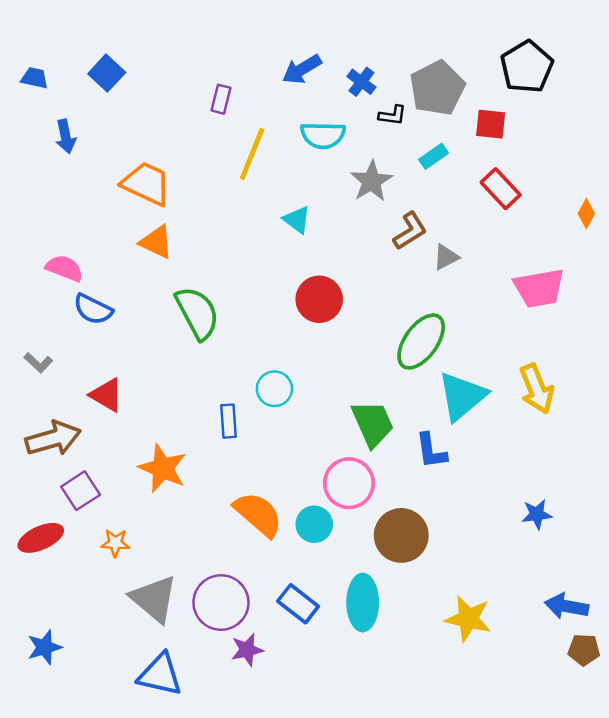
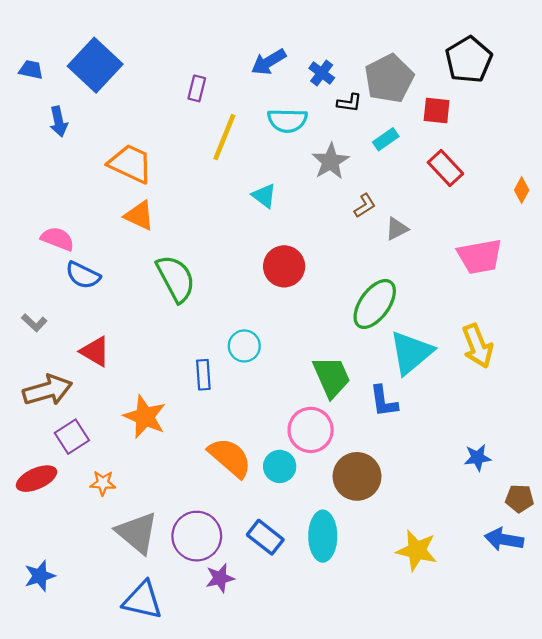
blue square: (107, 73) -> (95, 65), size x1.6
brown L-shape: (410, 231) -> (365, 206), size x0.7
brown pentagon: (584, 650) -> (519, 498), moved

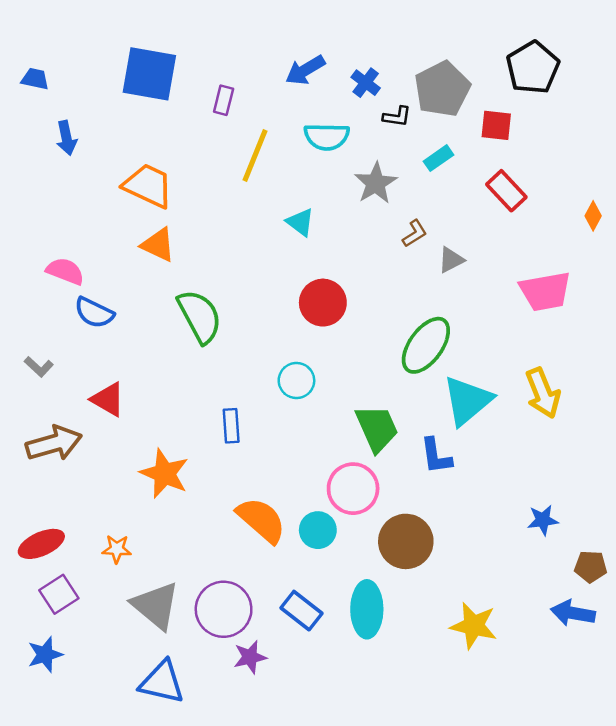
blue square: (95, 65) -> (149, 74), moved, turned -33
cyan circle: (244, 346) -> (296, 381), moved
purple square: (72, 437) -> (59, 594), moved

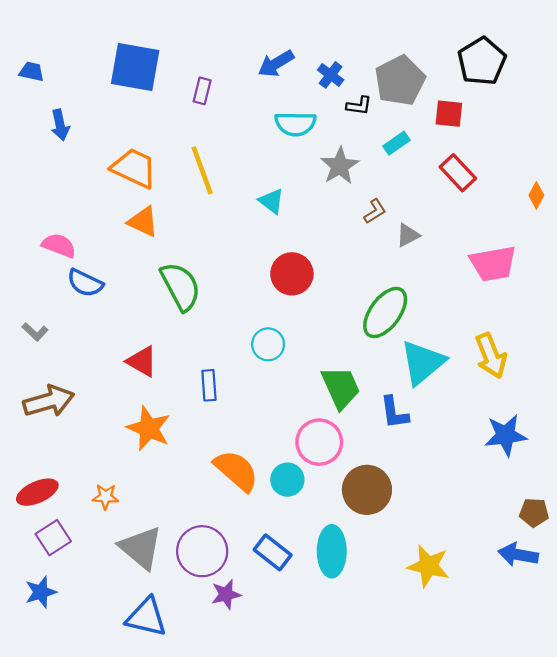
yellow line: (255, 156) -> (202, 170), moved, turned -42
red triangle: (108, 399) -> (142, 361), moved
blue star: (543, 520) -> (506, 435), moved, size x1.5

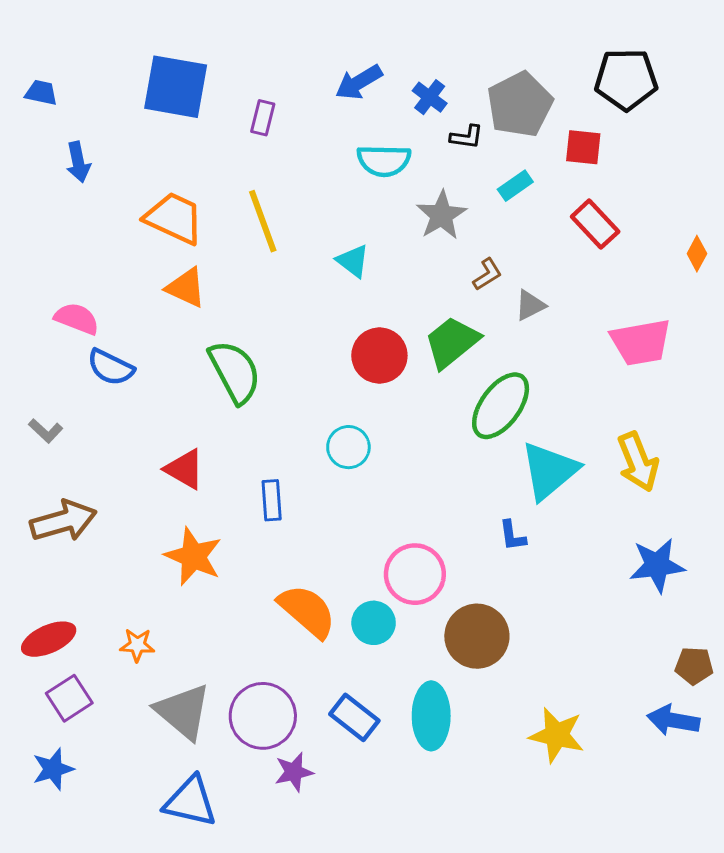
black pentagon: (482, 61) -> (626, 79), turned 30
green trapezoid: (341, 388) -> (452, 342), moved, turned -105
blue L-shape: (394, 413) -> (512, 536), size x0.7

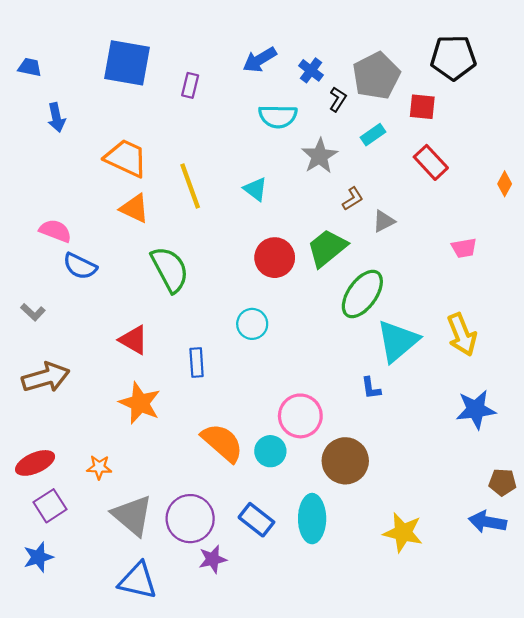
black L-shape: (467, 137) -> (338, 99), turned -65
yellow line: (263, 221) -> (190, 186), moved
pink trapezoid: (641, 342) -> (464, 248), size x0.6

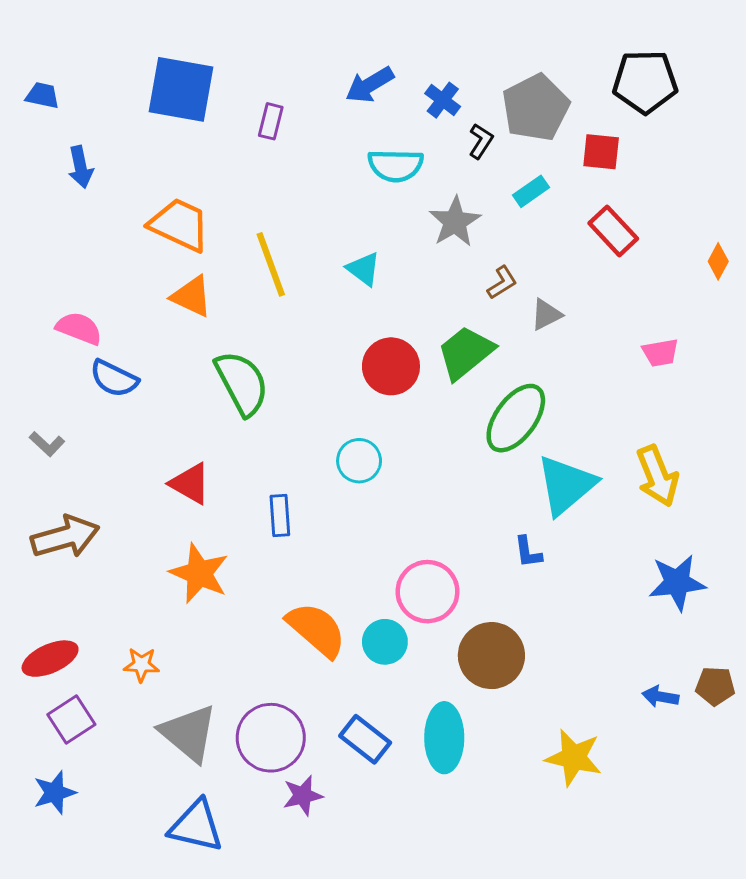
blue arrow: (488, 522) -> (660, 697), moved, size x0.7

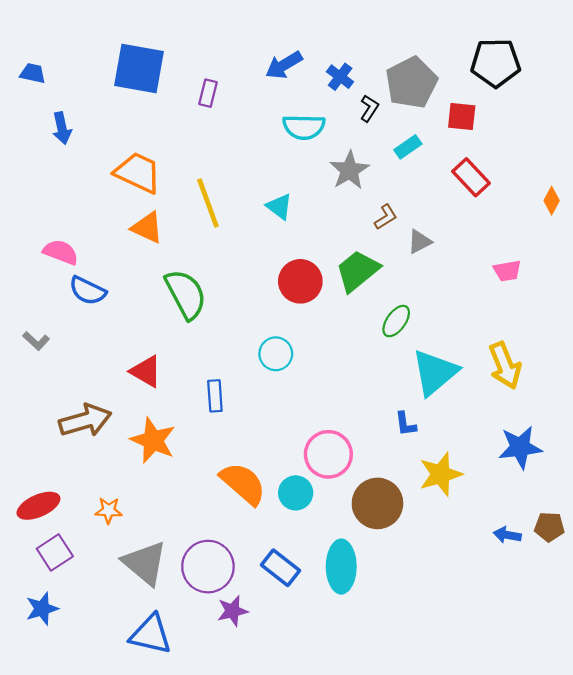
green ellipse: (516, 418) -> (396, 321), size x0.6
brown arrow: (65, 537) -> (85, 420), moved
yellow star: (574, 758) -> (441, 474), moved, turned -30

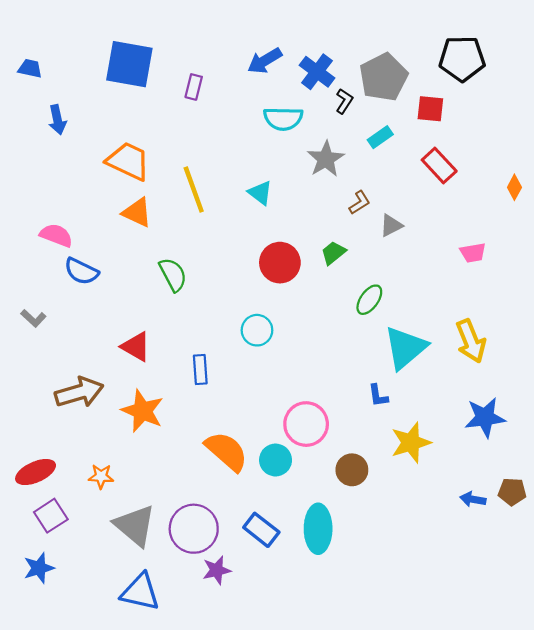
blue cross: (340, 77) -> (317, 72), size x1.4
green trapezoid: (358, 271) -> (333, 253), size x0.6
green semicircle: (186, 294) -> (173, 275), size x0.7
brown circle: (377, 503) -> (352, 470), size x0.7

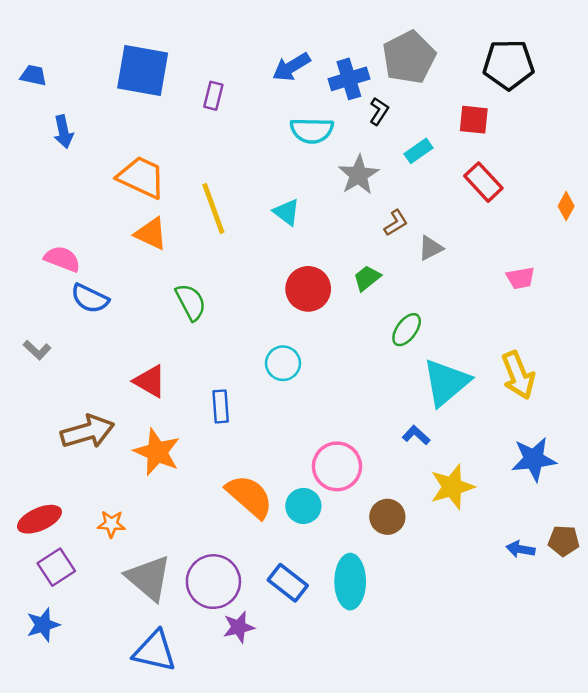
blue cross: (317, 72) -> (349, 79), turned 36
gray pentagon: (384, 77) -> (409, 57), moved
blue L-shape: (378, 396) -> (416, 435), turned 140

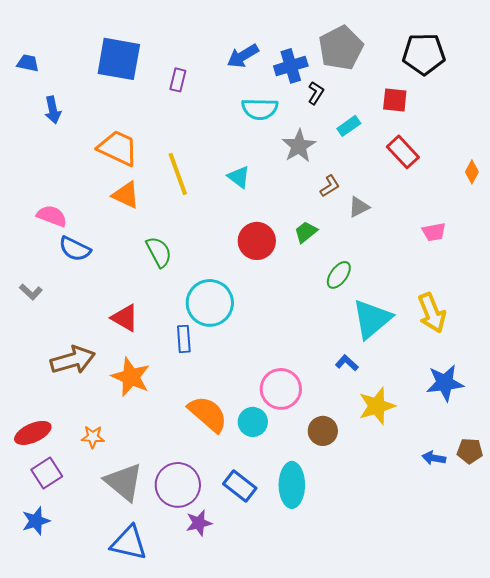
cyan circle: (283, 363) -> (210, 303), moved, size x1.6

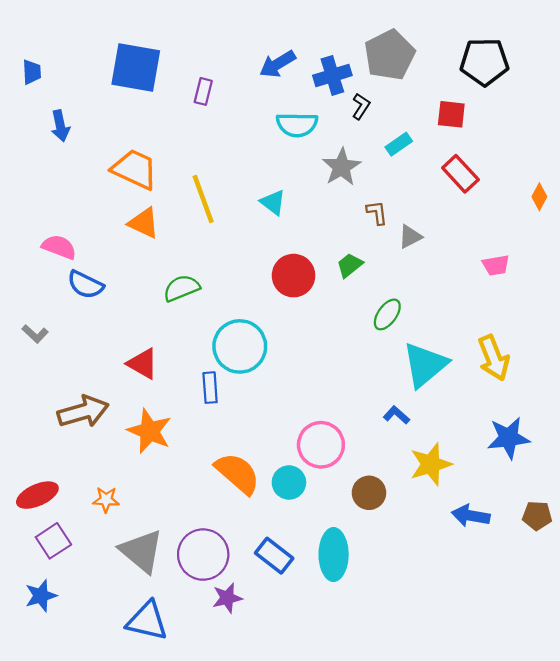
blue trapezoid: (28, 63) -> (32, 72), turned 75
brown L-shape: (330, 186) -> (377, 213), turned -65
green semicircle: (159, 252) -> (181, 288), turned -84
blue arrow: (434, 458) -> (471, 516), moved, size x1.4

